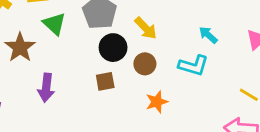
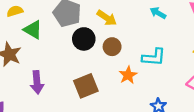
cyan L-shape: (193, 65) -> (154, 57), moved
brown square: (105, 81) -> (86, 86), moved, size x1.5

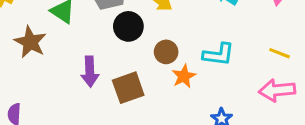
brown circle: (112, 47) -> (166, 52), moved
purple arrow: (37, 82) -> (90, 72), moved

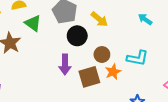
purple arrow: (90, 72) -> (65, 64), moved
brown square: (128, 88) -> (89, 77), moved

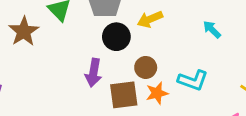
yellow arrow: (99, 19) -> (150, 19), turned 108

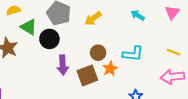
black circle: (116, 37) -> (49, 39), moved

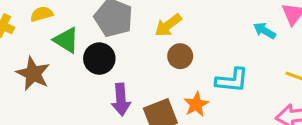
cyan arrow: (138, 15) -> (265, 31), moved
brown circle: (98, 53) -> (180, 56), moved

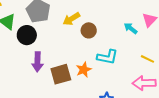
brown circle: (180, 56) -> (89, 30), moved

